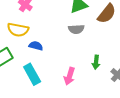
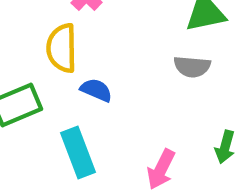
yellow semicircle: (18, 30) -> (62, 48), turned 70

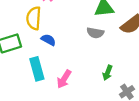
pink arrow: (161, 169) -> (64, 79), moved

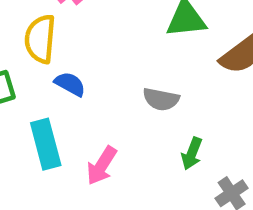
gray semicircle: (95, 33) -> (161, 99), moved

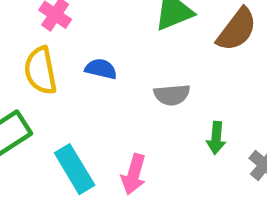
blue semicircle: (70, 84) -> (101, 69), moved

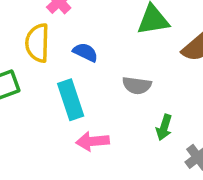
cyan rectangle: (75, 169) -> (71, 100), moved
pink arrow: (134, 174) -> (93, 141), turned 56

